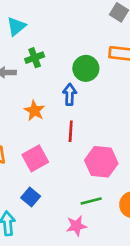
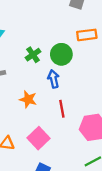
green cross: (35, 58) -> (33, 55), moved

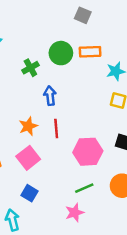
green circle: (61, 54) -> (61, 53), moved
orange star: (28, 99) -> (28, 126), moved, turned 30

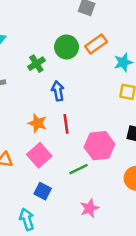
orange rectangle: (90, 52) -> (96, 44), turned -30
orange star: (28, 126) -> (37, 123), turned -30
green line: (84, 188) -> (79, 169), moved

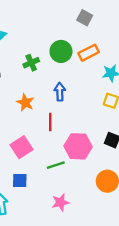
blue arrow: (58, 91) -> (60, 92), moved
orange star: (37, 123) -> (25, 103), moved
blue square: (43, 191) -> (20, 180), turned -35

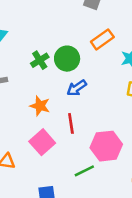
green circle: (61, 51) -> (67, 59), moved
blue arrow: (60, 92) -> (77, 88), turned -114
pink square: (21, 147) -> (42, 142), moved

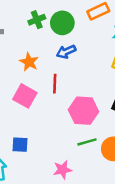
pink square: (42, 142) -> (25, 96), turned -30
green line: (84, 171) -> (87, 142), moved

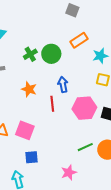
blue arrow: (66, 52) -> (63, 85), moved, turned 112
pink square: (25, 96) -> (25, 130), moved
pink hexagon: (83, 111) -> (84, 108), moved

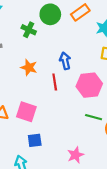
green cross: (30, 54) -> (29, 30), turned -32
green circle: (51, 54) -> (50, 14), moved
green line: (85, 147) -> (94, 117), moved, turned 42

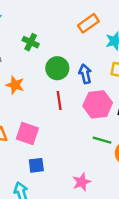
green circle: (50, 14) -> (57, 68), moved
blue arrow: (65, 61) -> (85, 74), moved
orange star: (29, 67) -> (15, 85), moved

